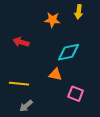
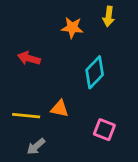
cyan diamond: (69, 52) -> (95, 72), turned -35
orange triangle: (55, 74) -> (60, 109), moved

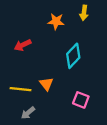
red arrow: (29, 58) -> (23, 45), turned -42
orange triangle: (60, 109) -> (46, 84), turned 40

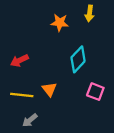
red arrow: (23, 45) -> (19, 61), moved
pink square: (81, 100) -> (95, 92), moved

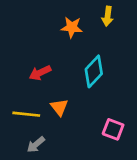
red arrow: (19, 61) -> (40, 73), moved
pink square: (95, 92) -> (113, 129), moved

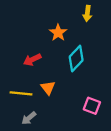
orange star: (72, 27) -> (58, 33), moved, turned 30

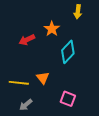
red arrow: (32, 60) -> (27, 40), moved
pink square: (92, 106) -> (68, 99), moved

